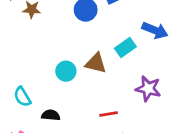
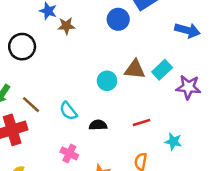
cyan rectangle: (125, 47) -> (162, 70), moved
red line: (109, 114) -> (142, 123), moved

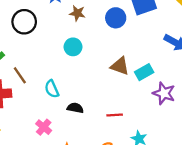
brown star: (66, 26) -> (77, 13), moved
cyan circle: (107, 81) -> (73, 47), moved

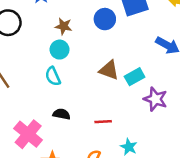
brown star: (77, 13) -> (64, 26), moved
cyan semicircle: (52, 89) -> (53, 76), moved
pink cross: (44, 127) -> (28, 134), size x1.6

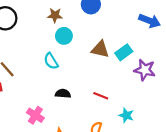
cyan circle: (60, 50) -> (64, 36), moved
red line: (103, 122) -> (101, 96), turned 32
pink cross: (28, 134) -> (35, 115), size x0.7

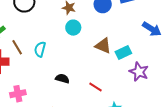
cyan semicircle: (51, 61) -> (40, 49), moved, turned 35
pink cross: (35, 115) -> (18, 94), moved, turned 35

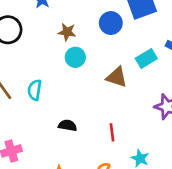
cyan rectangle: (123, 52) -> (146, 59), moved
red line: (95, 87) -> (112, 132), turned 56

